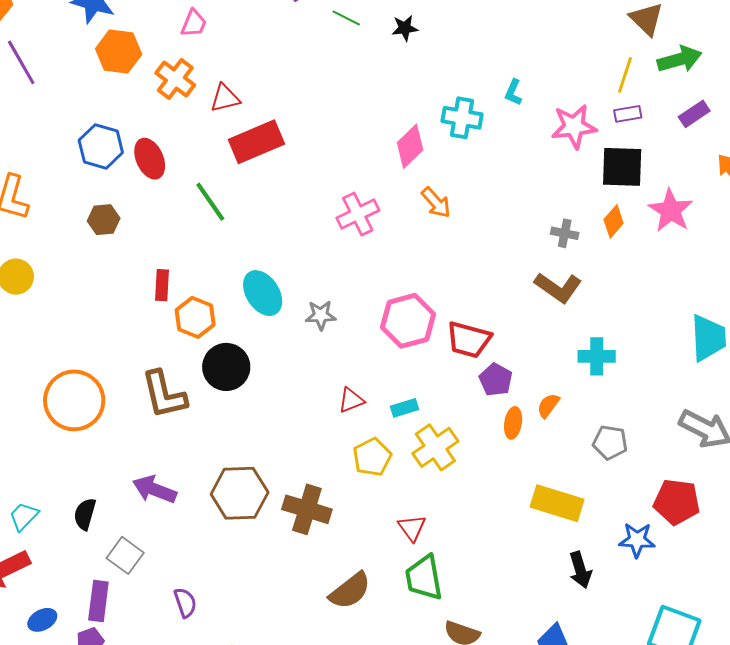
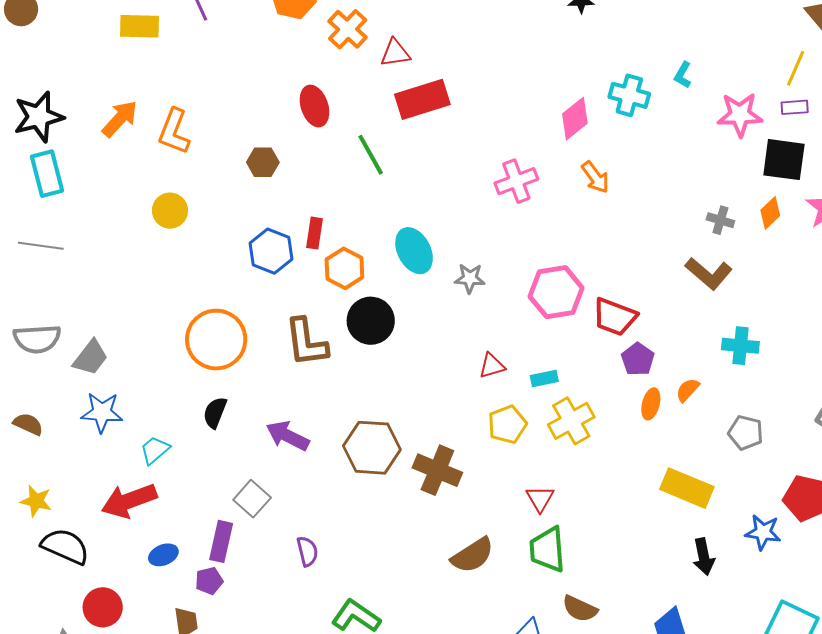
blue hexagon: (101, 146) -> (271, 251), moved
black semicircle: (85, 514) -> (215, 413), moved

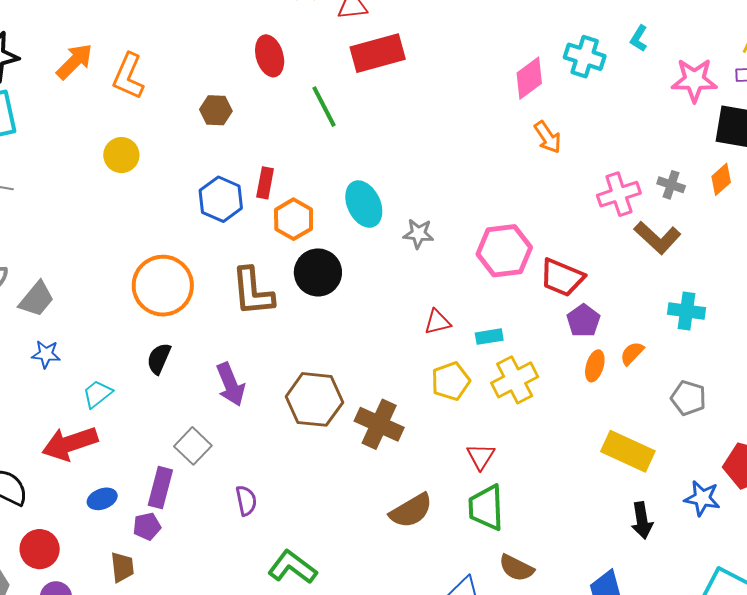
pink cross: (516, 181) -> (619, 194), moved
blue star: (102, 412) -> (46, 354), size x0.7
purple arrow: (288, 436) -> (231, 384), turned -141

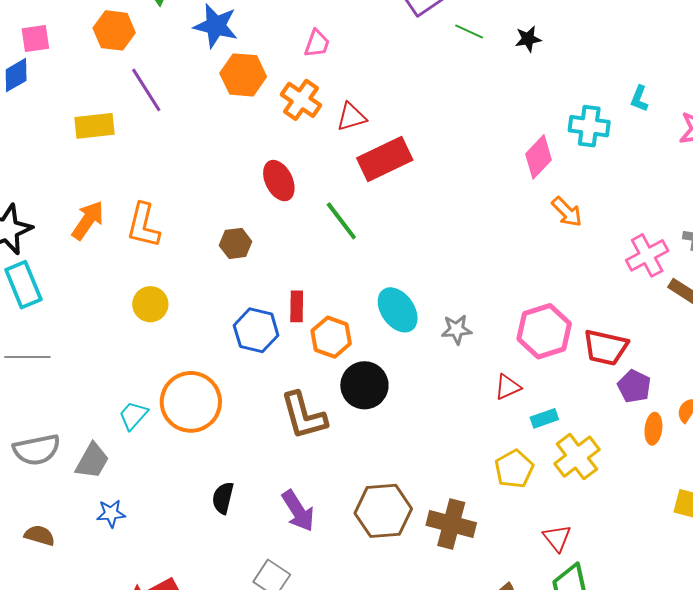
orange circle: (163, 286) -> (191, 402), moved
red triangle: (437, 322) -> (508, 387), moved
cyan trapezoid: (97, 394) -> (133, 415), moved

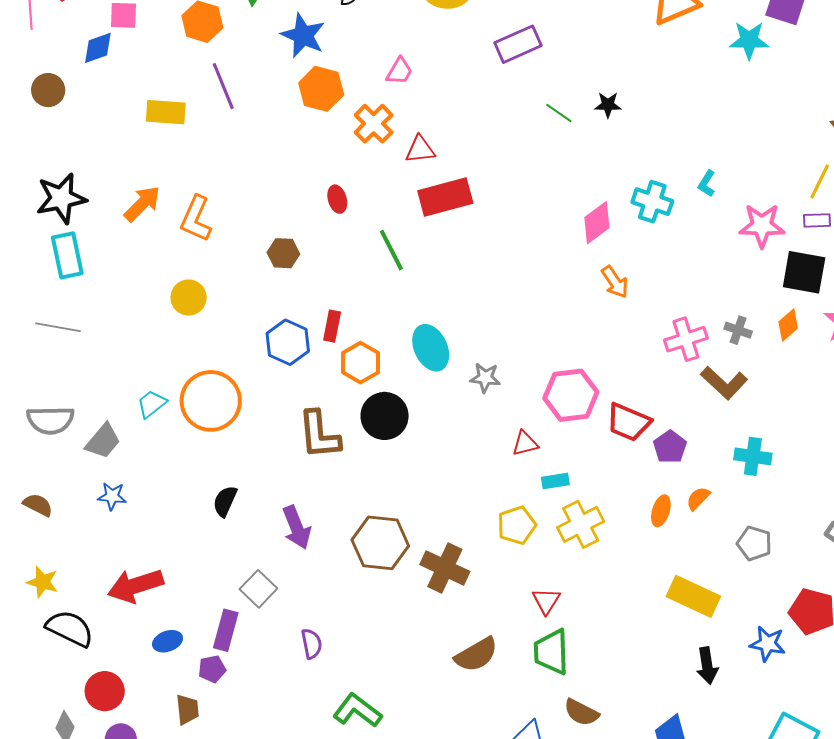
green line: (469, 31) -> (559, 113), moved
red ellipse: (279, 181) -> (337, 199), size x0.7
purple pentagon: (634, 386) -> (670, 447), moved

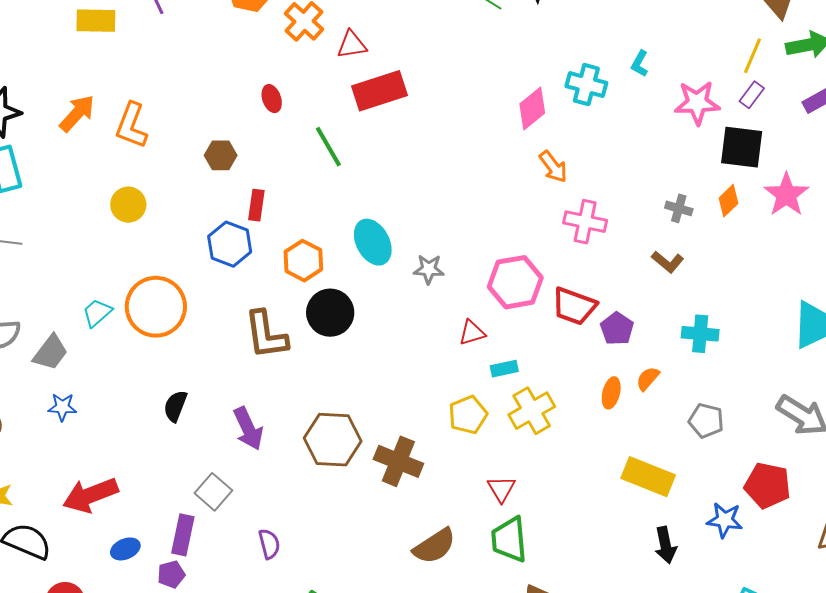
purple rectangle: (817, 220) -> (752, 95), turned -48
red rectangle: (332, 326) -> (256, 205), moved
pink cross: (686, 339) -> (585, 222), moved, turned 33
brown L-shape: (724, 383) -> (668, 262), size x0.7

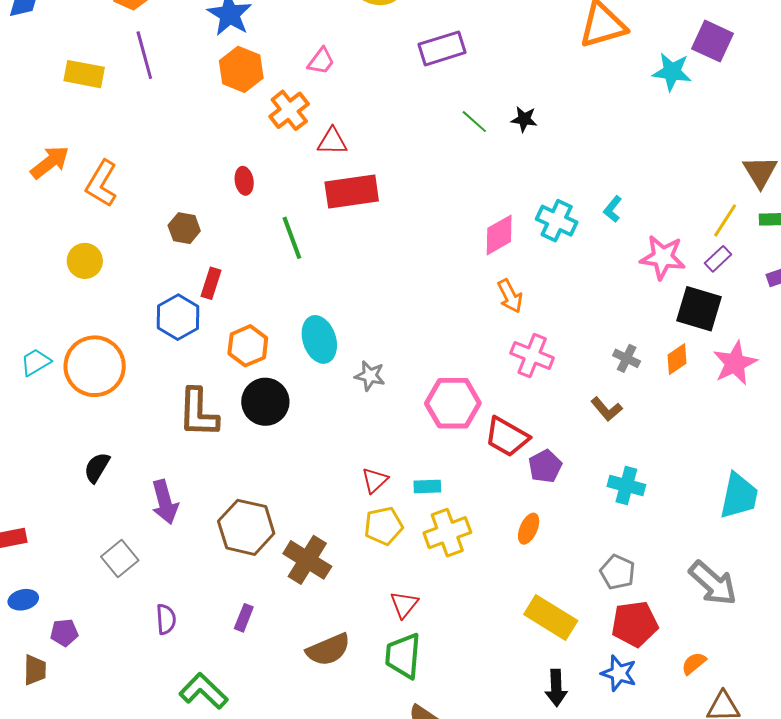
red triangle: (472, 333) -> (375, 480), moved, turned -36
orange semicircle: (648, 379) -> (694, 663), moved
red pentagon: (767, 485) -> (635, 624), moved, turned -30
purple rectangle: (183, 535) -> (244, 618), moved, size x0.7

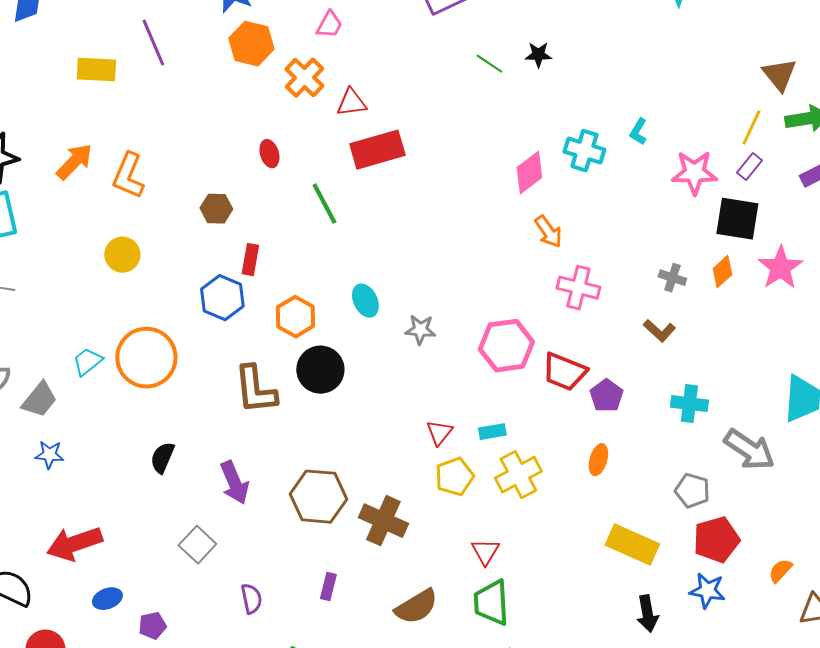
cyan ellipse: (319, 339) -> (365, 301), size x0.7
gray arrow: (713, 583) -> (749, 450), moved

